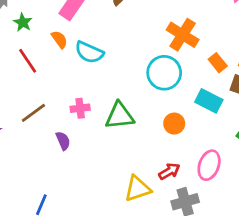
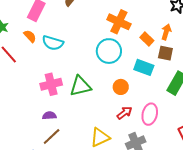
pink cross: (80, 108) -> (51, 84), size x1.5
brown line: (33, 113) -> (52, 136), moved
purple semicircle: (63, 141) -> (49, 116), moved, turned -64
red arrow: (169, 171) -> (124, 113), moved

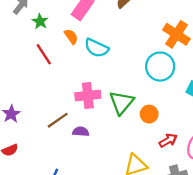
green triangle: (80, 86) -> (121, 103), turned -45
orange circle: (121, 87) -> (149, 114), moved
brown line: (52, 136) -> (58, 120), moved

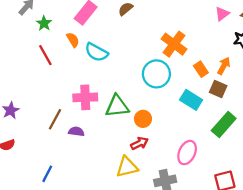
green triangle: (121, 103) -> (117, 106), turned 40
brown line: (58, 120) -> (55, 119), turned -30
red arrow: (168, 140) -> (139, 143), moved

